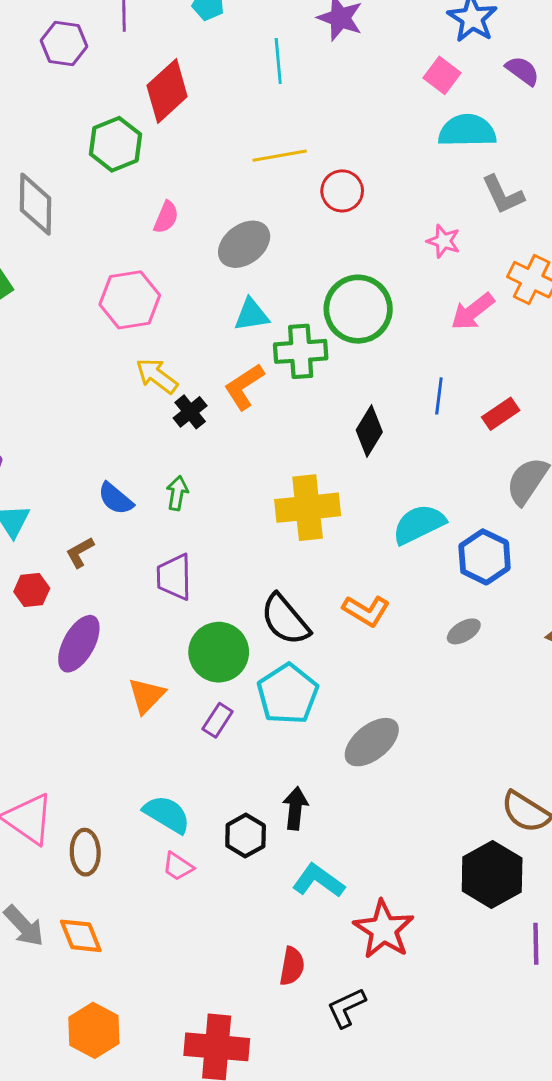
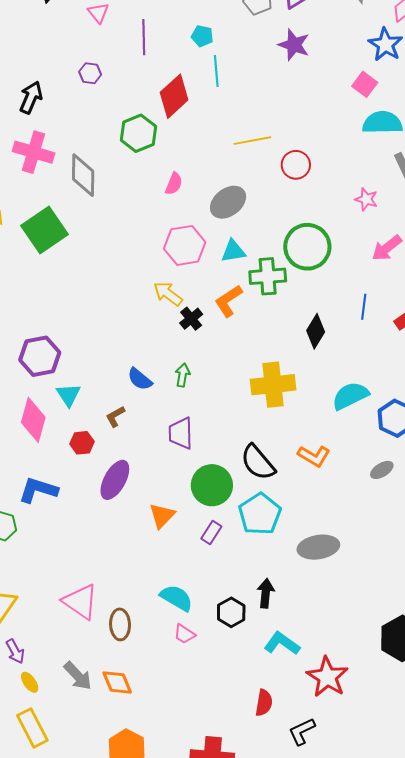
purple hexagon: (64, 43) -> (90, 73), moved, size x0.7
cyan line: (278, 61) -> (216, 71), moved
pink hexagon: (130, 300) -> (185, 245), moved
gray ellipse: (372, 742) -> (318, 547), turned 30

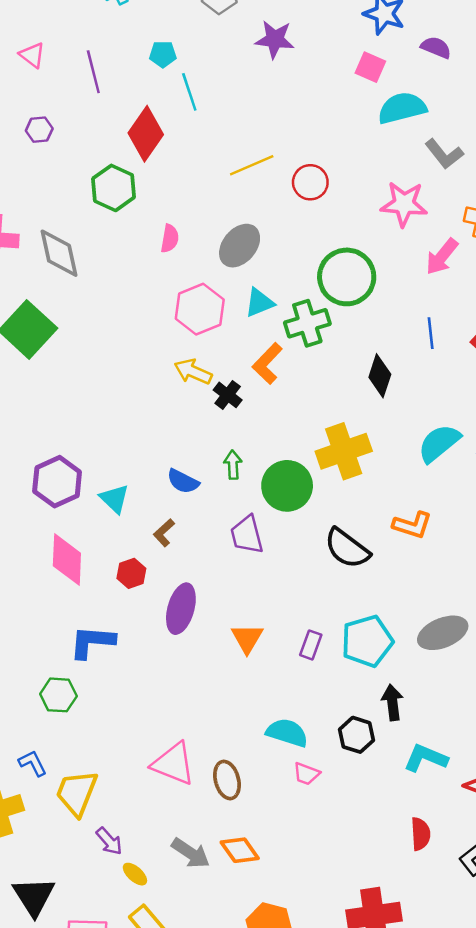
pink star: (366, 199) -> (404, 204), size x1.6
cyan triangle: (68, 395) -> (115, 499), moved
green circle: (212, 485) -> (287, 486), moved
cyan pentagon: (260, 514) -> (367, 641), moved, turned 30

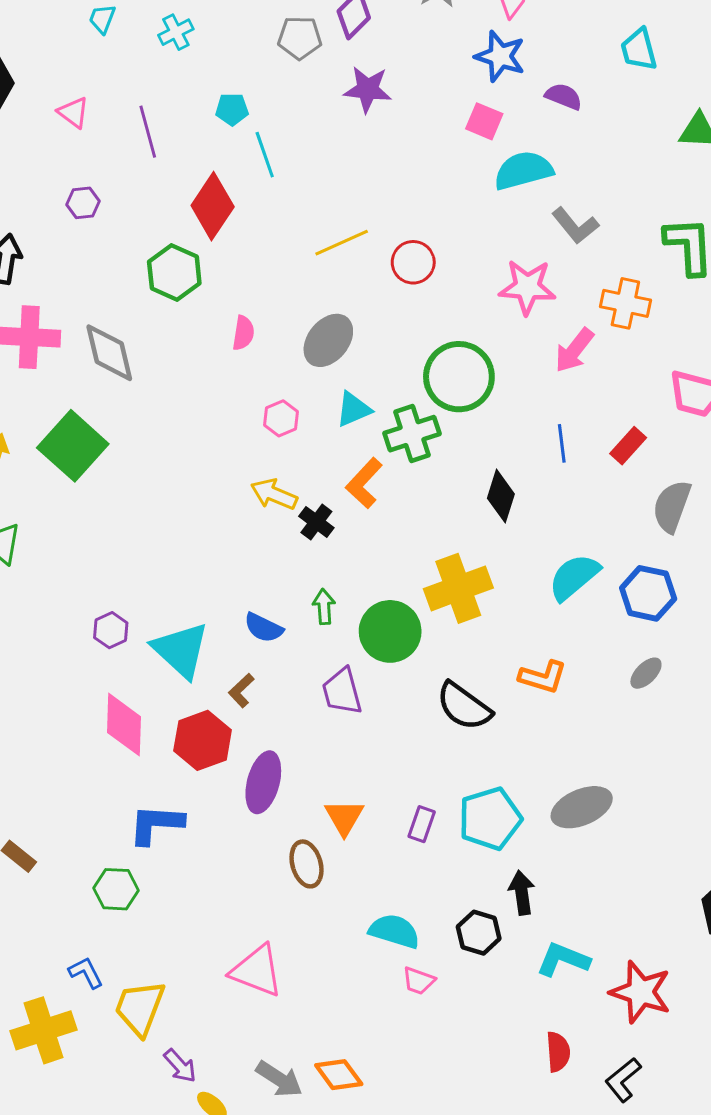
pink hexagon: (200, 309) -> (281, 418), size x0.6
purple hexagon: (57, 482) -> (111, 630), size x0.6
cyan triangle: (115, 499) -> (181, 650), size x1.6
red hexagon: (131, 573) -> (203, 740), size x1.6
brown ellipse: (227, 780) -> (306, 864), moved

